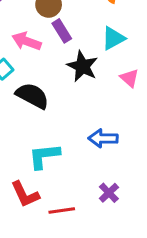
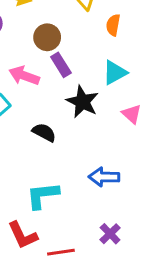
black semicircle: (32, 96) -> (44, 132), moved, size x0.7

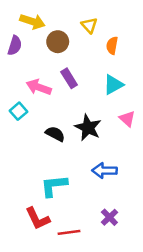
brown circle: (47, 37) -> (58, 42), moved
black star: (82, 102) -> (88, 128), moved

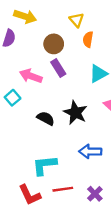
brown circle: (58, 42) -> (54, 44), moved
orange semicircle: (112, 45) -> (88, 39), moved
red line: (69, 232) -> (63, 189), moved

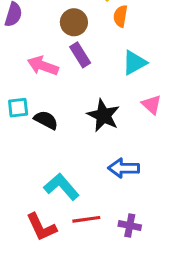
cyan square: (13, 98) -> (18, 108), moved, turned 35
black semicircle: (46, 118) -> (46, 120), moved
cyan L-shape: (45, 165) -> (62, 187), turned 55
purple cross: (95, 194) -> (130, 226), turned -35

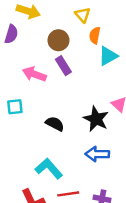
cyan triangle: (134, 63) -> (108, 56), moved
black star: (103, 115) -> (96, 119), moved
black semicircle: (46, 120) -> (55, 124), moved

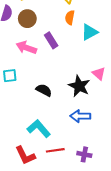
orange semicircle: (95, 35) -> (70, 18), moved
brown circle: (58, 40) -> (27, 19), moved

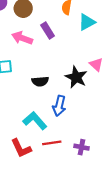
black semicircle: (44, 90) -> (40, 81), turned 147
blue arrow: (80, 116) -> (59, 106), moved, turned -78

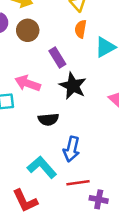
pink arrow: (22, 38) -> (28, 83), moved
black star: (76, 77) -> (73, 86), moved
red line: (52, 143) -> (78, 183), moved

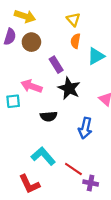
blue arrow: (72, 149) -> (85, 128), moved
red line: (78, 183) -> (73, 169), turned 42

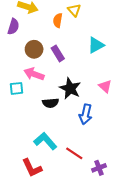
orange semicircle: (76, 41) -> (58, 20), moved
brown circle: (31, 42) -> (34, 49), moved
black star: (69, 88) -> (70, 88), moved
purple cross: (91, 183) -> (99, 168), moved, turned -32

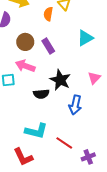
pink triangle: (105, 86) -> (94, 78), turned 32
cyan L-shape: (45, 141) -> (36, 131), turned 145

